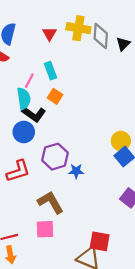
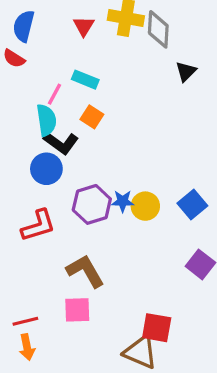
black triangle: (123, 44) -> (186, 71), moved
cyan rectangle: (51, 71) -> (85, 80), turned -48
yellow circle: (121, 141) -> (145, 206), moved
blue star: (76, 171) -> (123, 201), moved

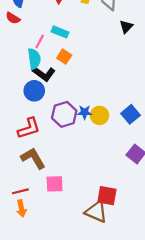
brown L-shape: (85, 271) -> (33, 158), moved

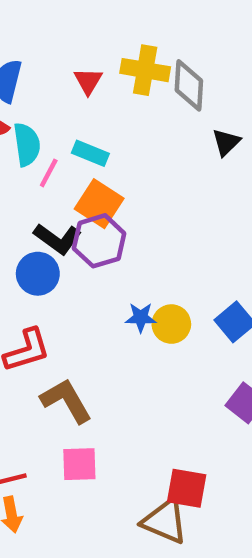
orange square: (64, 57) -> (99, 204), size x1.5
cyan semicircle: (34, 59) -> (27, 144), moved
purple hexagon: (64, 114) -> (99, 241), moved
brown L-shape: (33, 158) -> (66, 401), moved

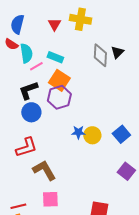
gray diamond: (189, 85) -> (100, 55), moved
pink line: (49, 173) -> (36, 66), turned 32
black L-shape: (57, 239) -> (28, 90), moved, turned 125

